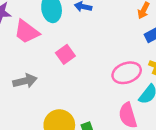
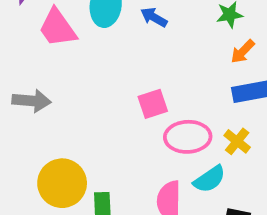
pink square: (65, 54) -> (153, 104), moved

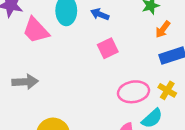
pink square: (153, 104) -> (108, 48), moved

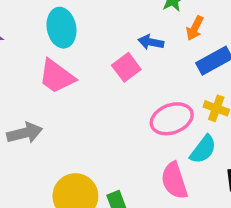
blue arrow: (100, 14) -> (151, 42), moved
pink trapezoid: (36, 30) -> (57, 76), moved

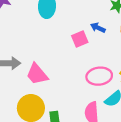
pink trapezoid: (57, 76) -> (37, 74), moved

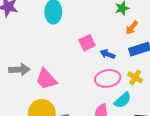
blue arrow: (98, 28) -> (108, 54), moved

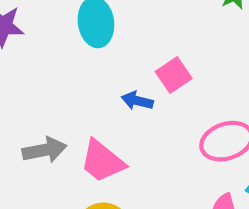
blue arrow: (108, 54) -> (137, 101), moved

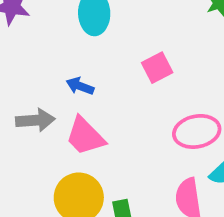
blue arrow: (137, 101) -> (80, 86), moved

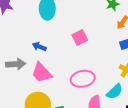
pink ellipse: (197, 131) -> (83, 79), moved

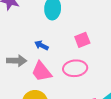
pink ellipse: (83, 79) -> (75, 68), moved

